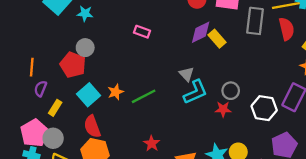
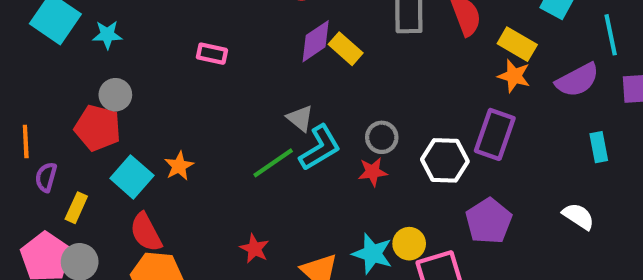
green line: (144, 96) -> (273, 163), moved

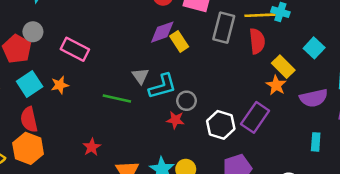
pink rectangle: (212, 54) -> (75, 49), moved, size x1.5
cyan L-shape: (320, 148) -> (163, 86), moved
green line: (273, 163) -> (117, 98), turned 32

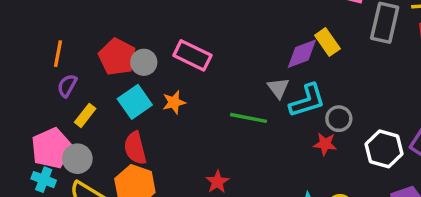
gray circle: (33, 32) -> (144, 62), moved
purple diamond: (162, 32) -> (302, 54), moved

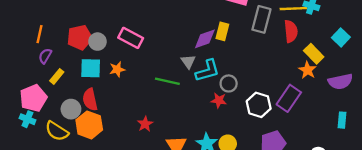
yellow rectangle: (327, 42) -> (222, 31), turned 48
red pentagon: (117, 57) -> (80, 37), turned 30
cyan square: (135, 102) -> (91, 68), turned 35
gray circle: (77, 159) -> (71, 109), moved

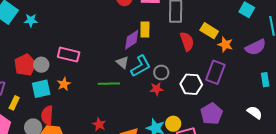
red semicircle: (291, 31) -> (187, 41), moved
yellow rectangle: (314, 54) -> (209, 31), moved
red semicircle: (90, 100) -> (47, 115), turned 30

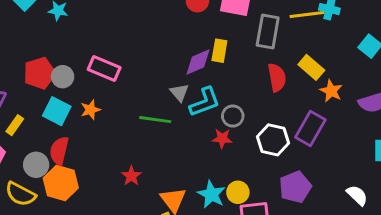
cyan square: (41, 89) -> (57, 111), turned 30

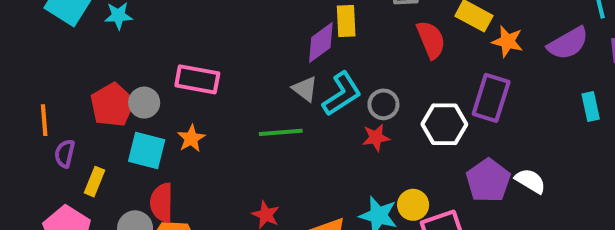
white semicircle: (357, 195) -> (530, 181), moved

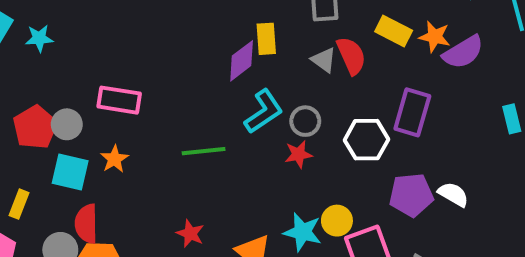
orange star: (507, 41) -> (435, 37), moved
purple semicircle: (568, 43) -> (463, 52), moved
gray triangle: (305, 89) -> (324, 60), moved
purple pentagon: (488, 181) -> (411, 195), turned 30

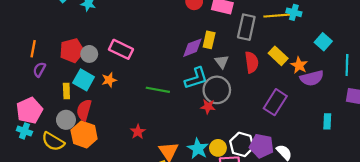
gray triangle: (324, 60) -> (222, 62), moved
gray circle: (305, 121) -> (217, 90), size x1.6
white hexagon: (366, 140) -> (242, 144), moved
yellow rectangle: (19, 204) -> (66, 91), moved, turned -40

